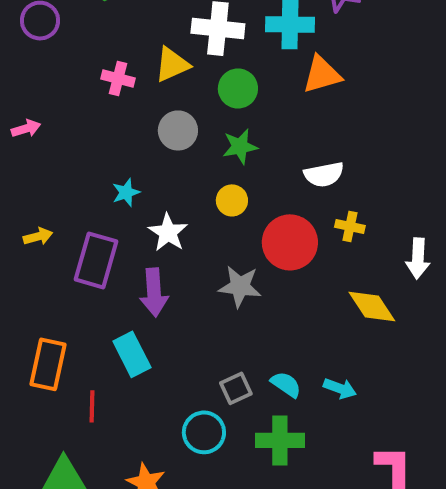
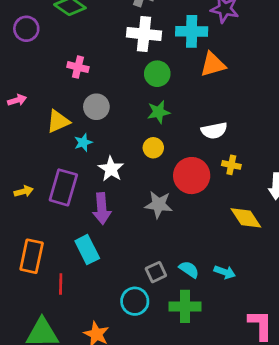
yellow triangle: (172, 65) -> (58, 121), moved
gray circle: (178, 130) -> (96, 107), moved
yellow arrow: (38, 236) -> (24, 191), moved

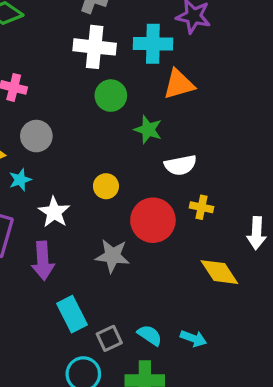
green star: (159, 112) -> (148, 130), moved, turned 30
cyan rectangle: (87, 250) -> (72, 314), moved

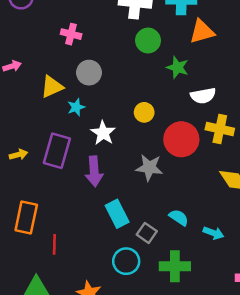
yellow cross: (202, 207) -> (220, 129), size x1.5
cyan semicircle: (150, 335) -> (179, 218), moved
gray square: (109, 338) -> (147, 233), turned -30

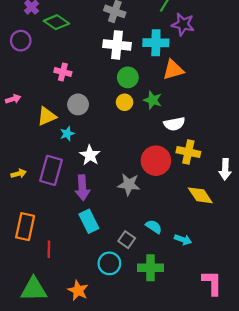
yellow circle: (144, 112) -> (125, 102), moved
cyan rectangle: (117, 214) -> (89, 221), moved

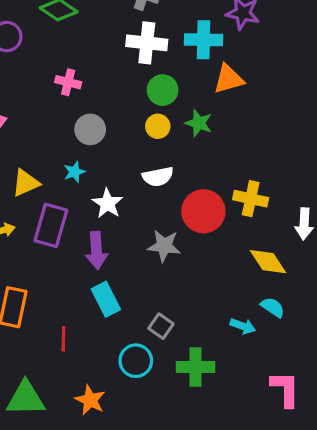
yellow triangle: (47, 116) -> (26, 183), moved
white semicircle: (174, 124) -> (158, 177), moved
cyan semicircle: (154, 227) -> (273, 307), moved
red line: (49, 249) -> (63, 339), moved

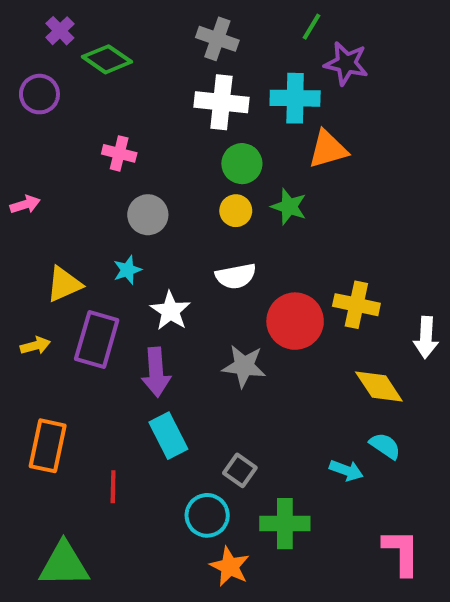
orange star: (90, 400) -> (230, 566), moved

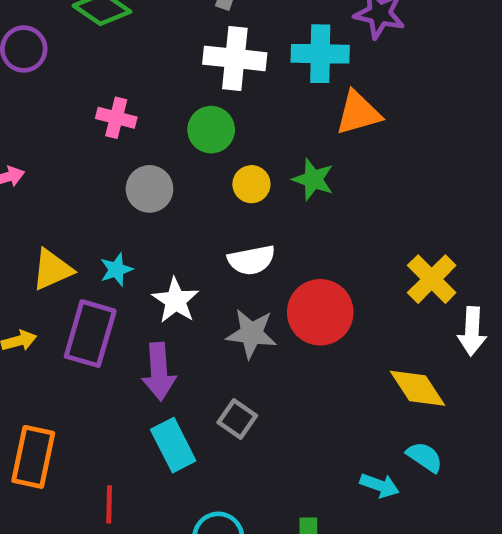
green circle: (242, 164) -> (211, 130), moved
cyan star: (127, 270) -> (116, 270), moved
yellow cross: (356, 305) -> (432, 279), moved, turned 33
gray star: (244, 366) -> (251, 334), moved
gray square: (240, 470) -> (237, 419), moved

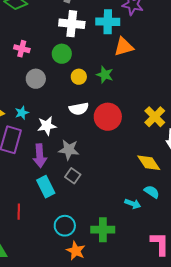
white star: (176, 300) -> (47, 126), turned 30
red circle: (320, 312) -> (108, 117), moved
gray star: (251, 334) -> (69, 150), moved

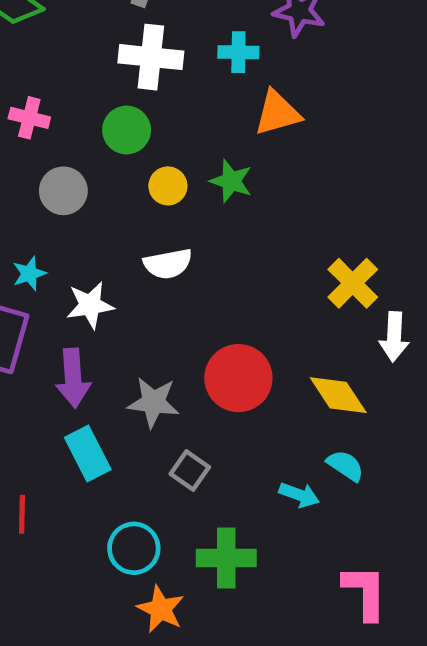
cyan cross: (108, 22) -> (238, 52), size x0.7
red circle: (108, 117) -> (238, 378), moved
gray star: (69, 150) -> (153, 402), moved
gray square: (73, 176) -> (190, 470), moved

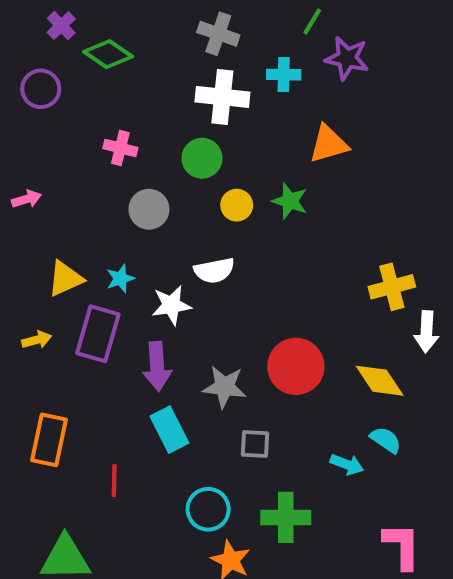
cyan cross: (238, 52) -> (284, 75), moved
white semicircle: (168, 264) -> (214, 270), moved
yellow cross: (353, 283) -> (392, 287), turned 30
gray square: (190, 470) -> (255, 444), turned -32

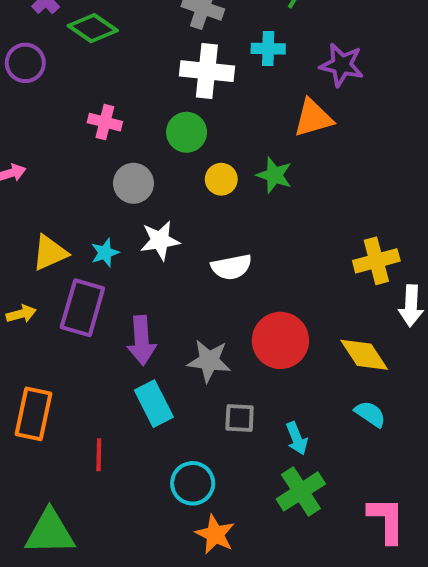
purple star: (347, 58) -> (342, 65), moved
white semicircle: (214, 270) -> (231, 267), moved
white star: (171, 305) -> (160, 240), moved
cyan arrow: (347, 464) -> (297, 438), moved, turned 48
green cross: (286, 517) -> (301, 491), moved, turned -33

